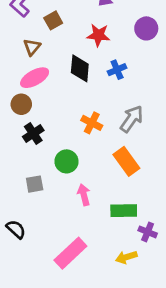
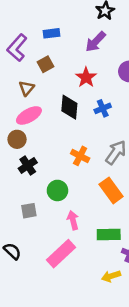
red star: (98, 35) -> (86, 77), turned 30
pink rectangle: (70, 253) -> (61, 254), moved

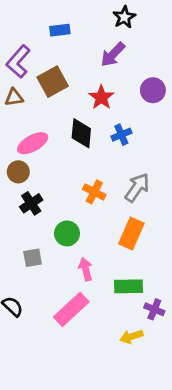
blue rectangle: (52, 33) -> (60, 30), moved
brown square: (46, 64) -> (53, 82), size x1.5
brown triangle: (27, 88) -> (14, 97), moved, turned 42
orange rectangle: (111, 190) -> (131, 233), turned 60

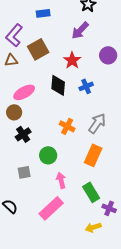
green rectangle: (129, 286) -> (91, 192), turned 60

